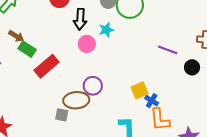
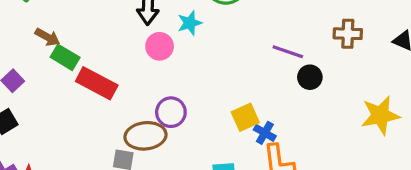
red rectangle: (46, 66) -> (97, 83), turned 70
black circle: (192, 67) -> (310, 77), moved

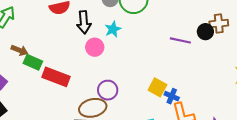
black circle: (310, 77) -> (205, 32), moved
yellow square: (245, 117) -> (157, 87), turned -30

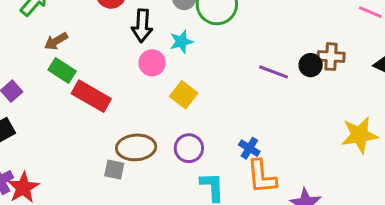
brown arrow: (19, 50) -> (56, 41), moved, turned 119
yellow square: (157, 87) -> (184, 95), moved
purple circle: (108, 90) -> (189, 148), moved

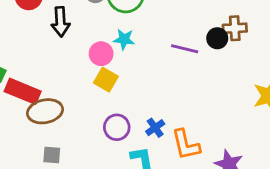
cyan star: (181, 42) -> (124, 39), moved, turned 30
pink circle: (152, 63) -> (101, 54), moved
brown ellipse: (136, 147) -> (45, 111), moved
blue cross: (249, 148) -> (155, 128), moved, turned 30

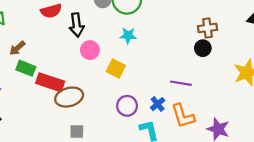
brown cross: (235, 28) -> (208, 28), moved
black circle: (217, 38) -> (203, 48), moved
purple line: (185, 49) -> (181, 83), moved
pink circle: (101, 54) -> (90, 50), moved

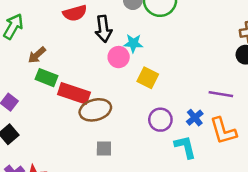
cyan star: (128, 35) -> (133, 43), moved

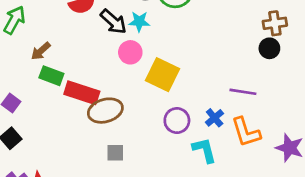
black arrow: (104, 29) -> (113, 22), turned -40
cyan star: (133, 43) -> (139, 22), moved
yellow square: (148, 78) -> (162, 75), size x1.4

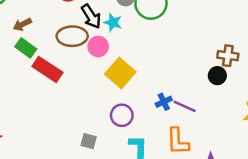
brown ellipse: (105, 111) -> (72, 36), moved
blue cross: (215, 118) -> (164, 102), moved
gray square: (115, 153) -> (89, 141), moved

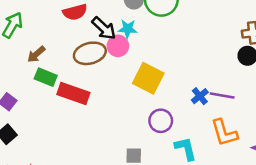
pink circle: (98, 46) -> (118, 46), moved

